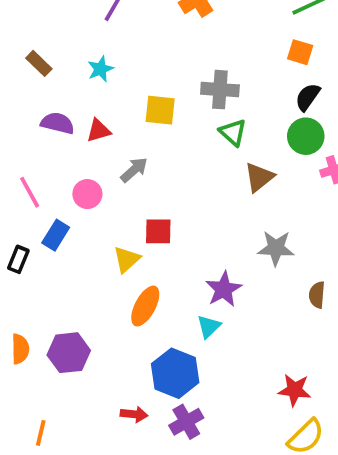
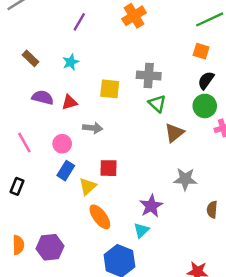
gray arrow: (134, 170) -> (93, 128), turned 48
blue rectangle: (56, 235) -> (66, 171), moved
orange ellipse: (145, 306) -> (100, 217), turned -65

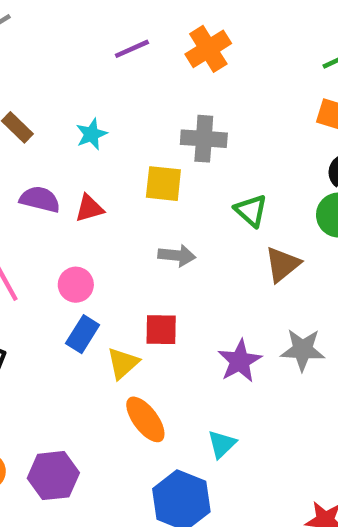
purple line: (79, 22) -> (132, 49), moved, turned 36
gray cross: (149, 75) -> (204, 139), moved
gray arrow: (93, 128) -> (177, 255), moved
purple star: (151, 206) -> (240, 361), moved

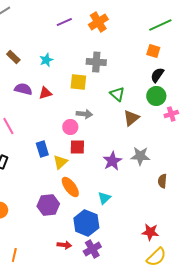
pink circle: (76, 285) -> (70, 127), moved
blue rectangle: (83, 334) -> (42, 149), turned -49
purple hexagon: (53, 476) -> (48, 205), moved

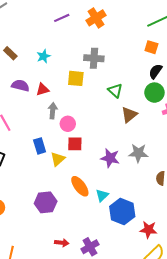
gray arrow: (84, 114) -> (53, 111), moved, turned -91
purple star: (112, 161) -> (110, 158), turned -30
orange ellipse: (70, 187) -> (80, 186), moved
blue hexagon: (86, 223) -> (122, 211), moved

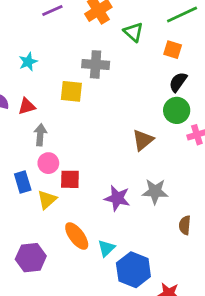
green triangle: (115, 91) -> (133, 32), moved
pink circle: (68, 124) -> (48, 163), moved

